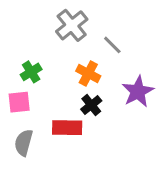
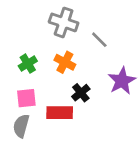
gray cross: (72, 25) -> (64, 22), turned -32
orange cross: (88, 73) -> (65, 62), moved
pink square: (19, 102) -> (26, 98), moved

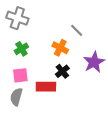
gray cross: (64, 22) -> (17, 18), moved
orange cross: (65, 62) -> (60, 48), moved

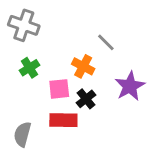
pink square: (20, 75) -> (59, 89), moved

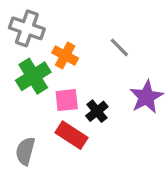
orange cross: (83, 66) -> (65, 55), moved
green cross: (29, 68) -> (33, 76), size x1.5
red rectangle: (63, 120) -> (71, 135), turned 32

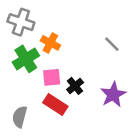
gray line: (119, 47) -> (112, 44), moved
purple star: (146, 97) -> (113, 95), moved

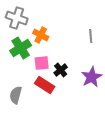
gray line: (112, 44) -> (91, 36), turned 40

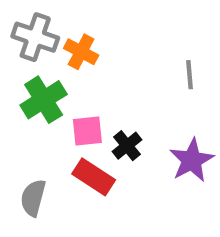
orange cross: (41, 35) -> (81, 52), moved

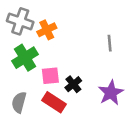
orange cross: (81, 52) -> (47, 30), turned 36
gray semicircle: (33, 198) -> (19, 102), moved

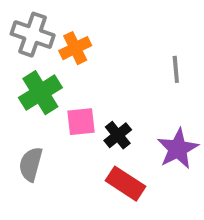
red rectangle: (54, 102) -> (125, 184), moved

